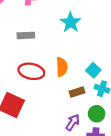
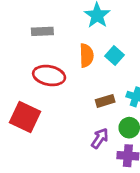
orange semicircle: (62, 67) -> (86, 55), moved
cyan square: (93, 70) -> (115, 55), moved

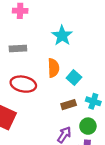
cyan square: (115, 55) -> (74, 78), moved

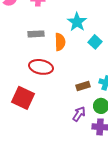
orange semicircle: (53, 68) -> (60, 42), moved
cyan square: (74, 78) -> (95, 42), moved

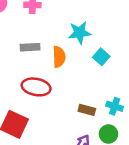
cyan star: (77, 22) -> (80, 33), turned 30
brown rectangle: (83, 86) -> (87, 110), turned 32

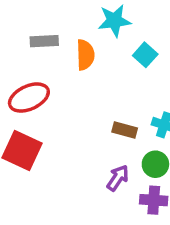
red ellipse: (36, 87) -> (29, 98), moved, turned -36

